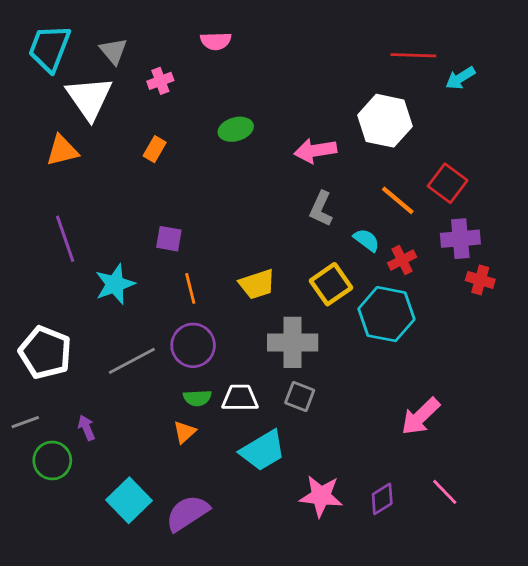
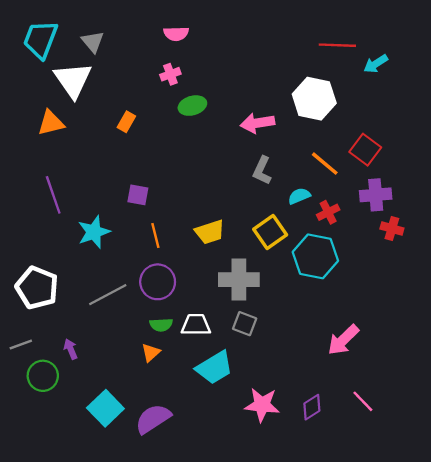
pink cross: (160, 81) -> (170, 74), moved
cyan semicircle: (367, 240) -> (299, 196), turned -60

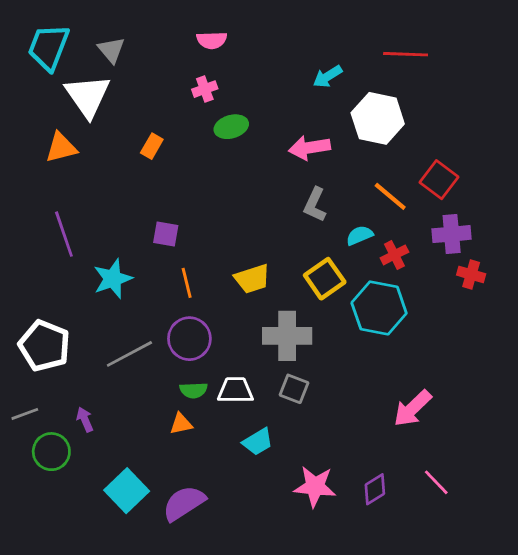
cyan arrow: (376, 64) -> (327, 76), moved
orange triangle: (151, 353) -> (181, 424), turned 30
cyan trapezoid: (214, 368) -> (258, 442), size x0.7

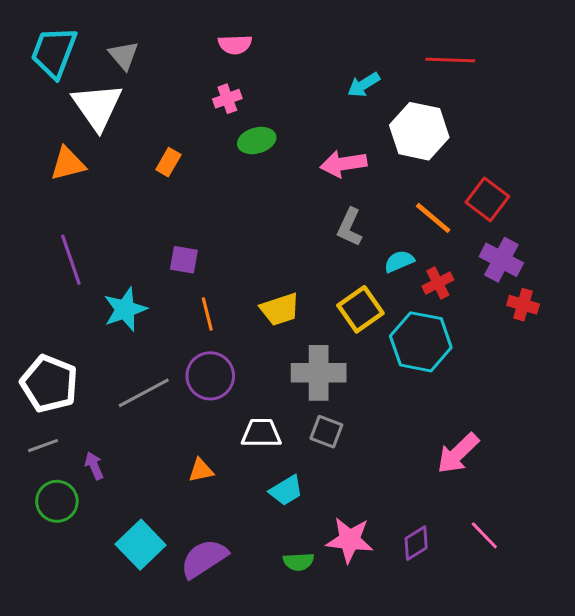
purple cross: (452, 234) -> (501, 260), turned 33
green semicircle: (194, 390) -> (298, 562), moved
gray line: (25, 414) -> (43, 446), moved

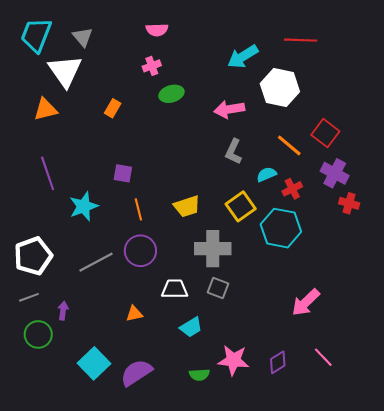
cyan arrow: (364, 85) -> (243, 57), size x1.4
white pentagon: (49, 384) -> (33, 256), turned 30
purple arrow: (94, 466) -> (63, 311), turned 30

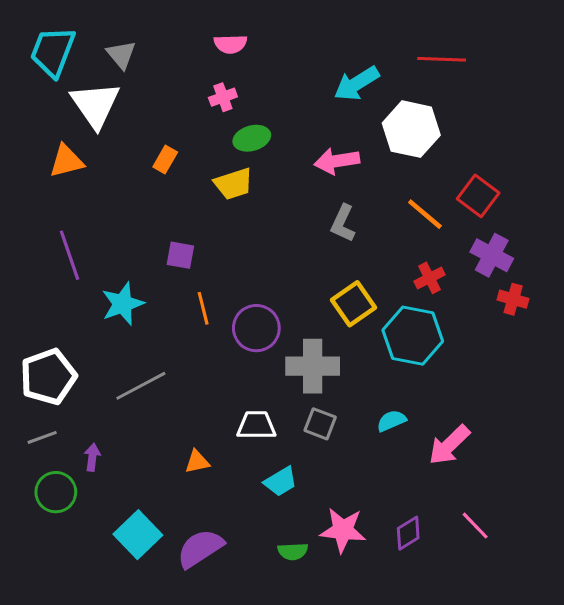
cyan semicircle: (266, 174) -> (392, 421), moved
yellow trapezoid: (187, 206) -> (234, 184), moved
purple circle: (140, 251) -> (256, 328), moved

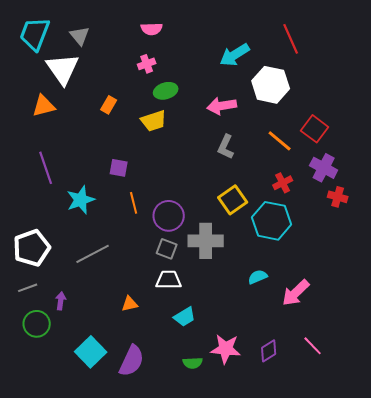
red line: (442, 59) -> (291, 39), turned 64
gray square: (320, 424) -> (167, 249), moved
purple semicircle: (200, 548) -> (132, 361), turned 148

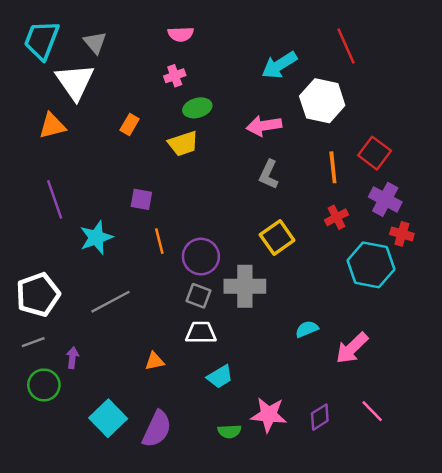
orange line: (280, 141) -> (333, 167), turned 44
cyan hexagon: (272, 221) -> (371, 265), moved

